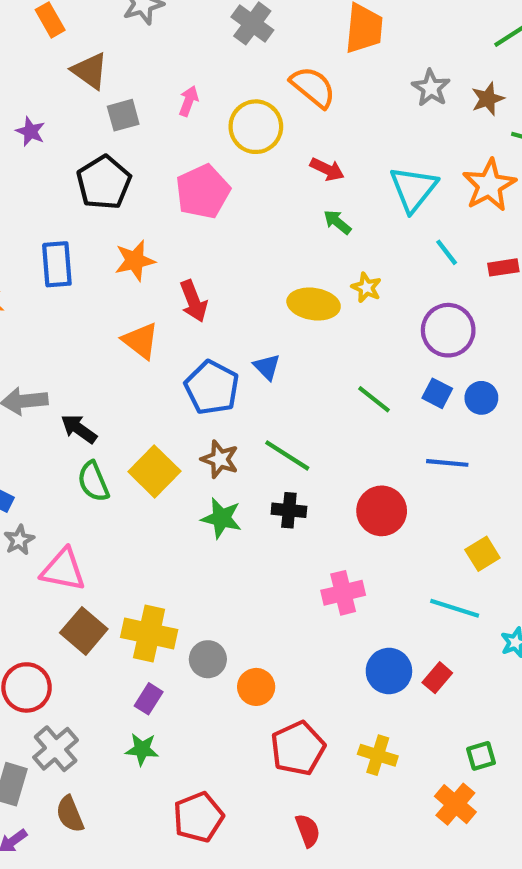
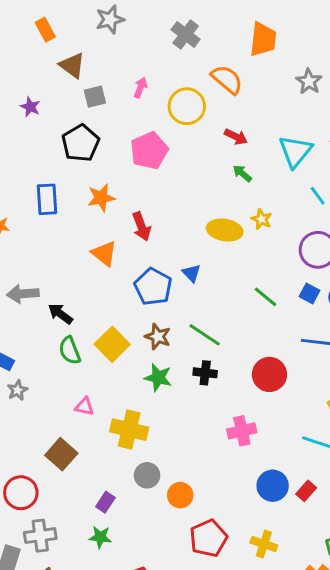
pink triangle: (63, 570) -> (84, 406), moved, size x0.6
yellow cross: (149, 634) -> (129, 430), moved
gray cross: (56, 749) -> (40, 536), turned 32

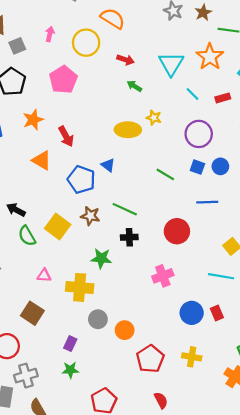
green star: (158, 378) -> (101, 258), moved
red rectangle: (306, 491) -> (217, 313), turned -56

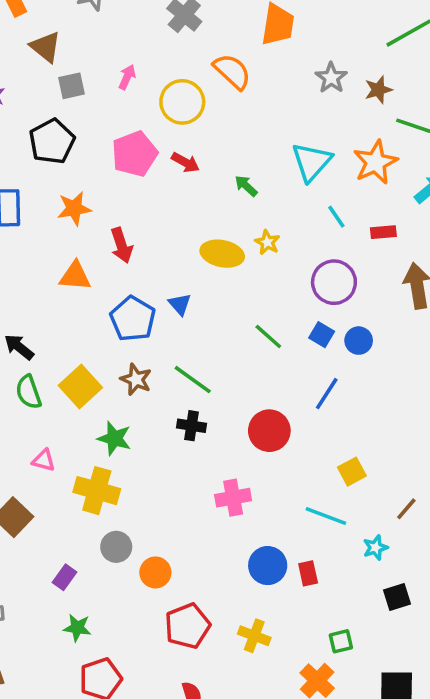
red arrow: (126, 60) -> (185, 162), moved
orange triangle: (42, 160) -> (75, 276), turned -36
blue line: (207, 202) -> (327, 394), turned -66
green star: (101, 258) -> (114, 438), moved
green star: (70, 370) -> (77, 628), moved

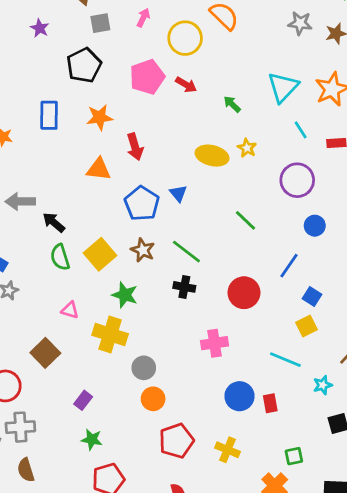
gray star: (331, 78) -> (300, 23), turned -30
blue square: (322, 335) -> (312, 297), moved
gray circle: (116, 547) -> (144, 368), moved

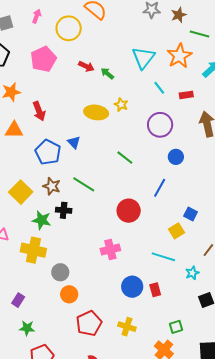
red arrow: (186, 85) -> (86, 66), moved
black cross: (184, 287) -> (64, 210), moved
blue square: (312, 297) -> (191, 214), moved

